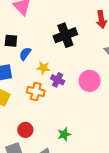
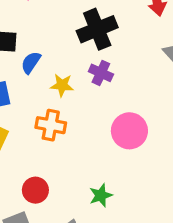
purple cross: (58, 80) -> (101, 73), moved
pink circle: (90, 81) -> (129, 131), moved

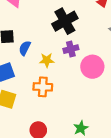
purple cross: (101, 73) -> (71, 49), turned -32
pink circle: (129, 131) -> (92, 67), moved

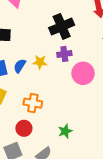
blue semicircle: (25, 48) -> (20, 66), moved
orange cross: (43, 87) -> (33, 103), moved

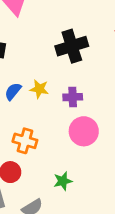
purple cross: (64, 54) -> (73, 97), moved
pink circle: (83, 73) -> (84, 131), moved

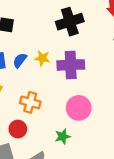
purple cross: (73, 97) -> (71, 65), size x1.6
pink circle: (84, 131) -> (79, 108), moved

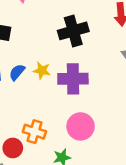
orange cross: (30, 102) -> (34, 132), moved

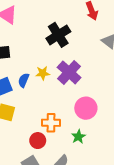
purple cross: (73, 79) -> (69, 72), turned -30

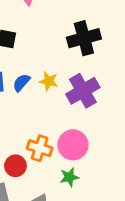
pink circle: (86, 108) -> (73, 145), moved

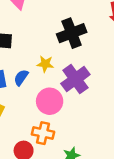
yellow star: (49, 81) -> (45, 64), moved
pink circle: (73, 145) -> (50, 101), moved

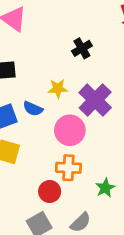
black cross: (72, 33) -> (82, 48), size x0.6
blue semicircle: (21, 78) -> (33, 109), turned -91

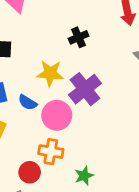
yellow star: (58, 89) -> (50, 73), size x1.4
blue semicircle: (33, 109) -> (28, 102), moved

